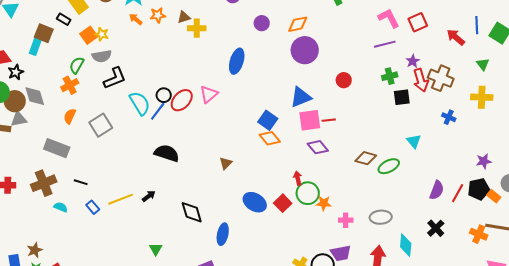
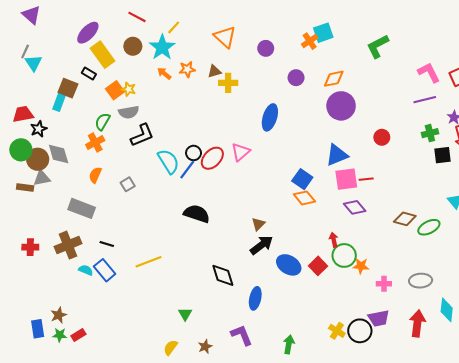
gray square: (101, 125) -> (128, 184), size x0.6
black arrow: (149, 196) -> (262, 245), moved, size x1.6
blue rectangle: (93, 207) -> (105, 270), moved, size x1.5

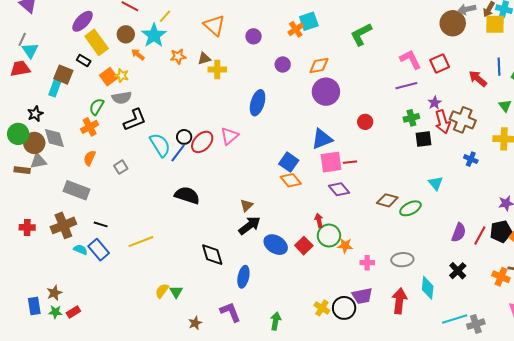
orange arrow: (164, 73) -> (138, 54), moved
red trapezoid: (23, 114) -> (20, 69), moved
yellow semicircle: (171, 348) -> (162, 291), moved

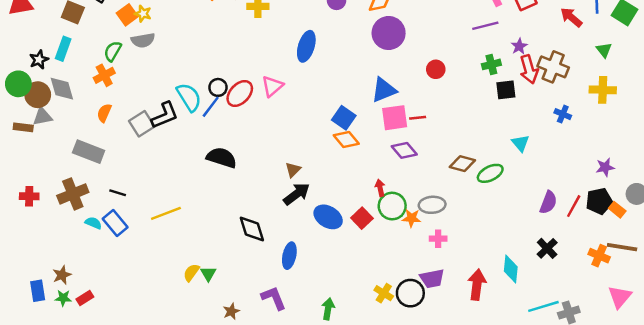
cyan rectangle: (55, 87) -> (63, 49), moved
black L-shape: (135, 120) -> (165, 115), moved
gray square: (121, 167) -> (142, 124), size x1.5
gray ellipse: (402, 260) -> (432, 205), moved

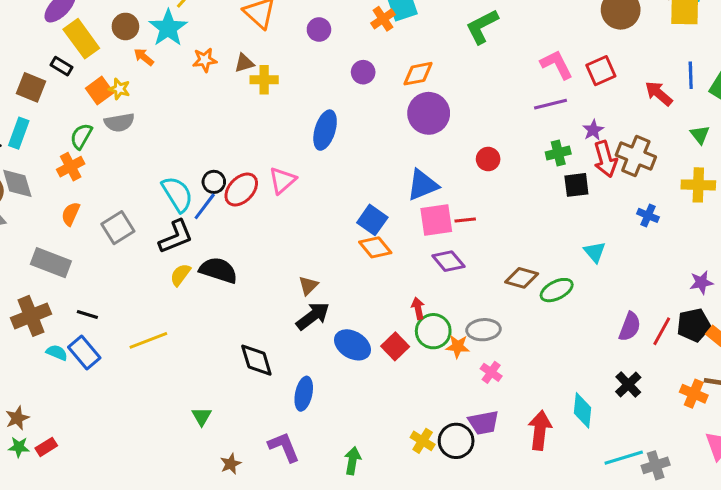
black L-shape: (165, 115) -> (176, 237), moved
pink cross: (438, 239) -> (491, 372), turned 35
yellow semicircle: (191, 273) -> (180, 275), moved

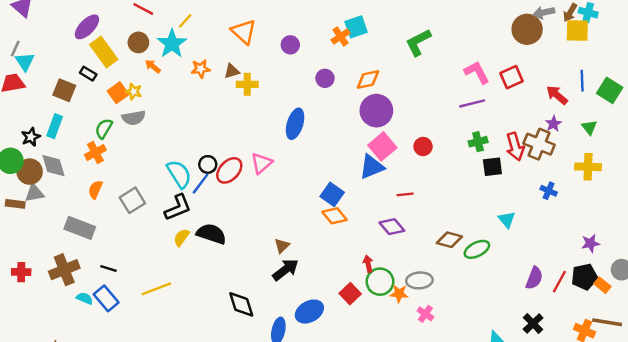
purple star: (593, 130) -> (553, 124), moved
pink square: (436, 220) -> (382, 146), moved, turned -32
blue ellipse: (352, 345) -> (309, 312), moved, turned -60

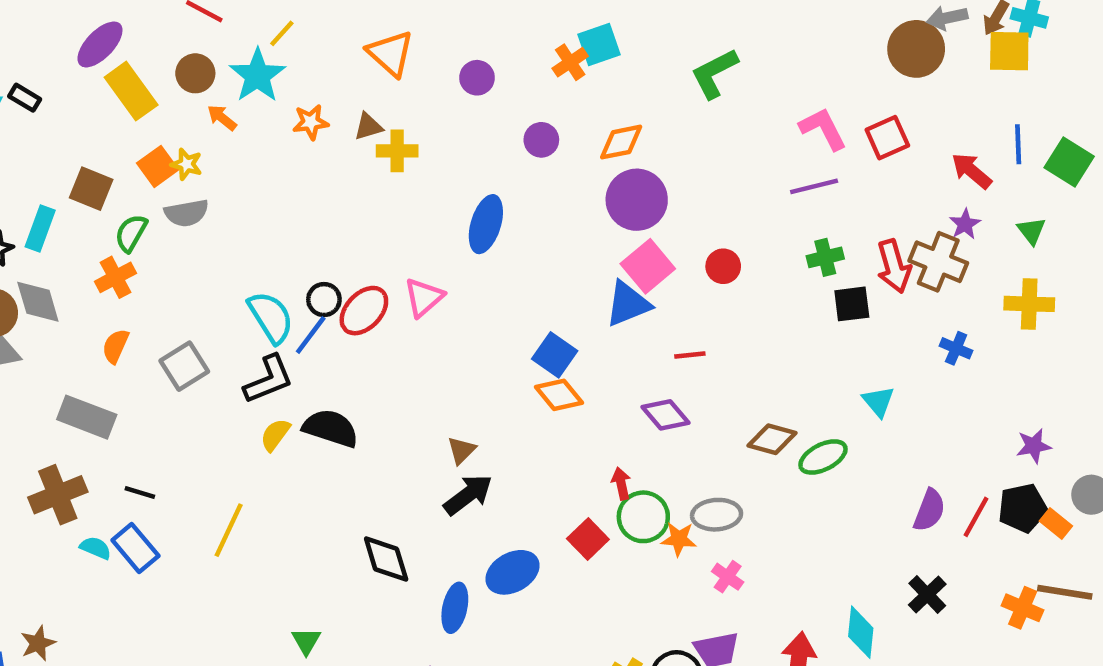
black rectangle: (88, 74) -> (25, 98), moved
brown square: (64, 90) -> (91, 189), moved
yellow line: (156, 289) -> (229, 530), turned -44

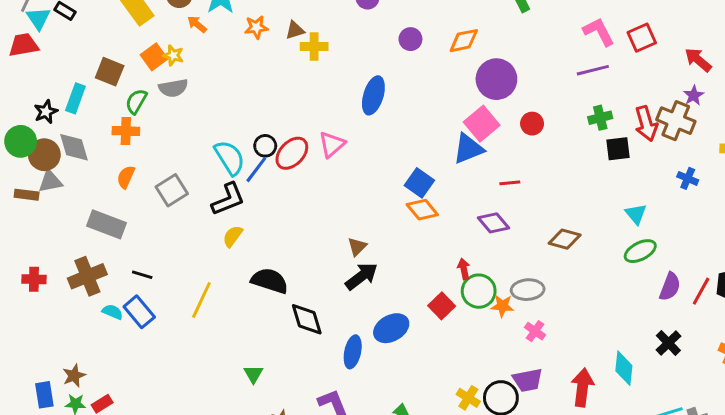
purple circle: (637, 200) -> (496, 79), moved
orange cross: (116, 277) -> (126, 131), turned 30
black semicircle: (331, 428) -> (270, 281), moved
green ellipse: (823, 457) -> (640, 251), moved

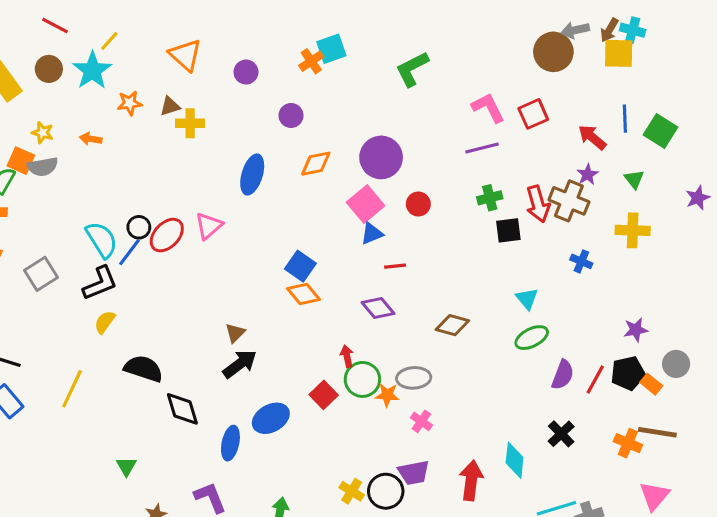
orange arrow: (197, 24) -> (91, 139), moved, turned -30
orange diamond: (464, 41) -> (316, 164), moved
orange square: (154, 57) -> (21, 161), moved, turned -30
blue triangle: (468, 149) -> (372, 234), moved, size x0.7

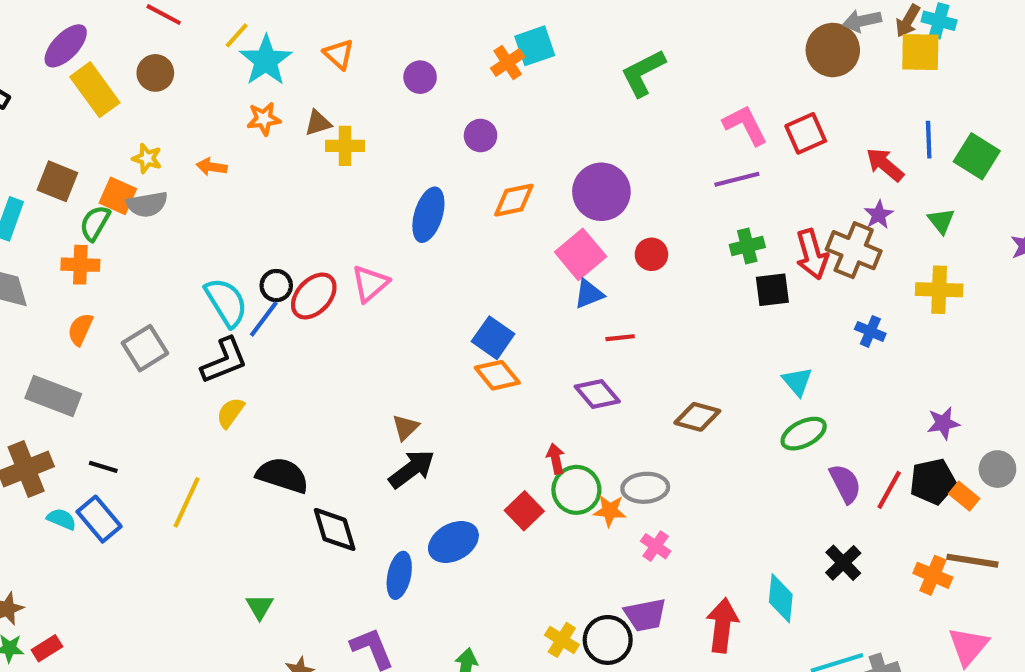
orange triangle: (185, 55) -> (339, 54), size x0.7
cyan star: (92, 70) -> (266, 60), moved
purple semicircle: (563, 375) -> (845, 484), turned -48

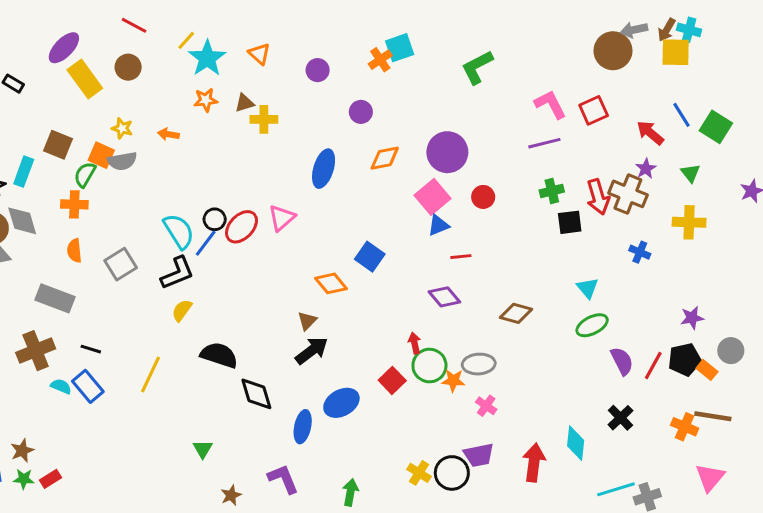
blue line: (929, 140) -> (682, 115), turned -30
orange semicircle: (80, 329) -> (74, 251), turned -30
orange diamond: (497, 375) -> (331, 283), moved

